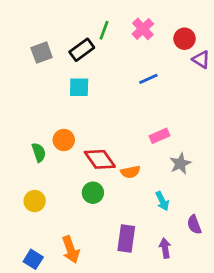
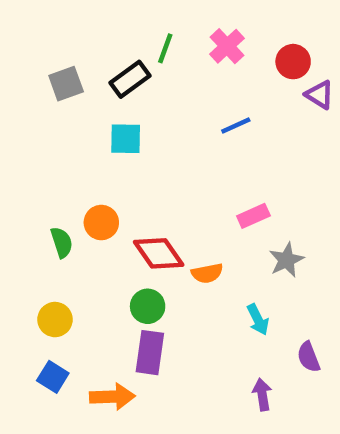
purple rectangle: (126, 238) -> (150, 353), moved
orange arrow: (71, 250) -> (112, 397), turned -72
blue square: (33, 259) -> (53, 377), moved

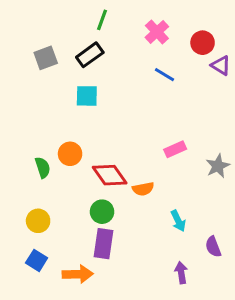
green line: (165, 48) -> (102, 20), moved
blue line: (236, 126) -> (164, 75), moved, turned 55
gray star: (286, 260) -> (218, 166), moved

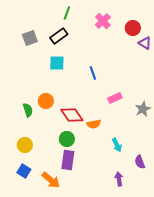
blue line: (164, 75) -> (93, 73), moved, turned 40
orange arrow: (78, 274) -> (51, 180), turned 42

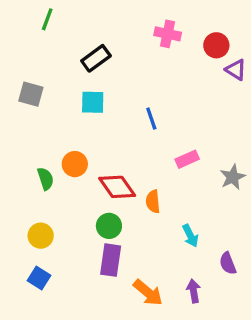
green line: (67, 13) -> (47, 19), moved
pink cross: (103, 21) -> (168, 34), turned -35
gray square: (30, 38) -> (31, 94), moved, turned 35
orange semicircle: (94, 124) -> (153, 201), turned 96
orange arrow: (51, 180) -> (148, 293), moved

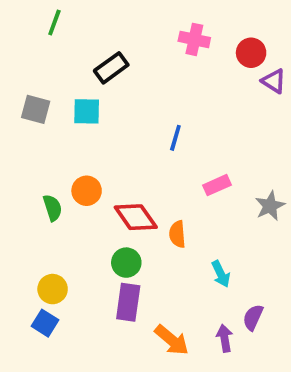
cyan square: (93, 102) -> (87, 111), moved
blue line: (151, 119) -> (175, 138), turned 35
yellow circle: (41, 236) -> (53, 289), moved
purple semicircle: (228, 263) -> (253, 317), moved, turned 45

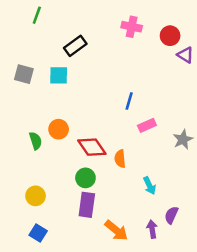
blue line: (175, 138) -> (129, 101), moved
blue square: (45, 323) -> (38, 233), moved

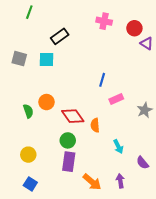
purple semicircle: (171, 215) -> (143, 163), moved, turned -64

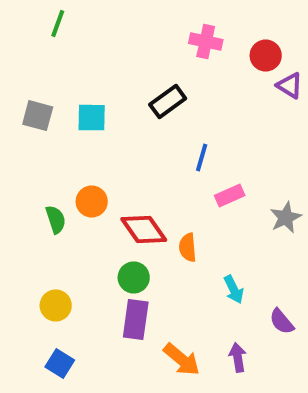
black rectangle: (60, 36) -> (168, 102), moved

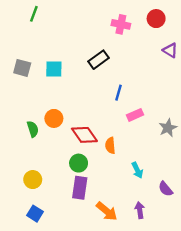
red circle: (266, 56) -> (156, 19), moved

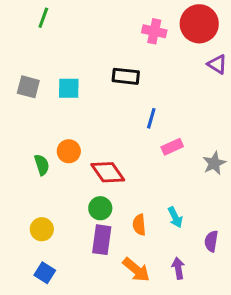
red circle: (156, 19) -> (199, 24), size x1.6
black rectangle: (99, 60) -> (126, 76), turned 42
orange semicircle: (110, 145) -> (139, 225), moved
purple semicircle: (166, 189) -> (211, 241), turned 49

